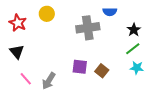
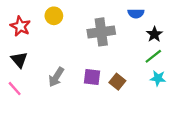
blue semicircle: (110, 12) -> (136, 13), moved
pink line: (26, 79) -> (15, 89), moved
gray arrow: (49, 81) -> (56, 77), moved

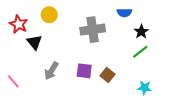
black triangle: (19, 60) -> (34, 42), moved
cyan star: (158, 78) -> (144, 88), moved

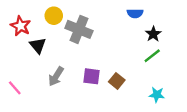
gray cross: (93, 30) -> (79, 29), moved, turned 30

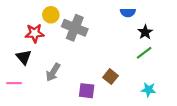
red star: (21, 26) -> (35, 33), moved, turned -30
black triangle: (38, 45) -> (24, 57), moved
purple square: (92, 76) -> (87, 91), moved
pink line: (15, 88) -> (14, 83), turned -48

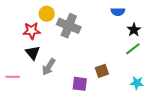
black triangle: (24, 57) -> (33, 53), moved
brown square: (110, 77) -> (102, 71), turned 32

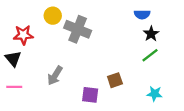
blue semicircle: (118, 12) -> (142, 15), moved
red star: (32, 31) -> (23, 35), moved
black triangle: (33, 53) -> (13, 59), moved

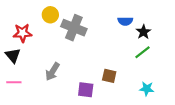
blue semicircle: (142, 15) -> (125, 21), moved
brown square: (115, 80) -> (109, 76), turned 32

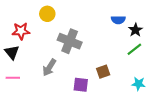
gray cross: (74, 28) -> (70, 41), moved
brown square: (109, 76) -> (103, 72), turned -32

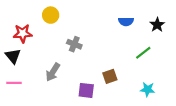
black star: (135, 30) -> (157, 25), moved
gray cross: (70, 41) -> (74, 44), size x0.6

